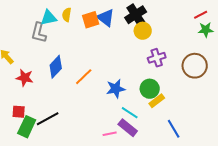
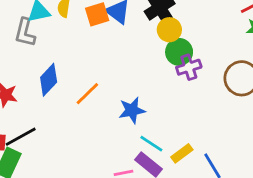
green circle: (150, 89) -> (179, 52), moved
yellow rectangle: (157, 101) -> (182, 153), moved
black line: (48, 119) -> (21, 137), moved

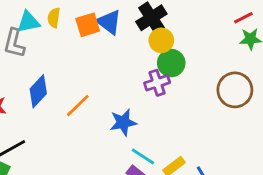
purple cross: (189, 67) -> (157, 83), moved

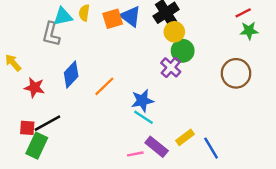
purple cross: (157, 83) -> (171, 67), turned -30
cyan line: (143, 156) -> (144, 117), moved

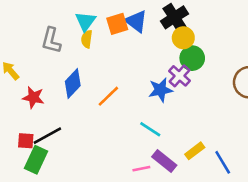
yellow semicircle: (84, 13) -> (87, 39), moved
cyan triangle: (63, 16) -> (85, 21), moved, turned -42
blue star: (142, 101) -> (160, 90), moved

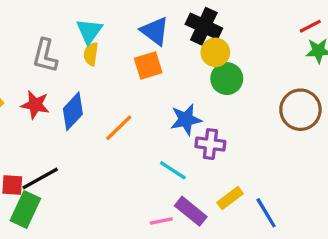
black cross: (174, 17) -> (204, 26), turned -32
orange square: (117, 24) -> (148, 65), moved
purple cross: (179, 76) -> (210, 144), moved, turned -35
red star: (33, 97) -> (35, 105), moved

